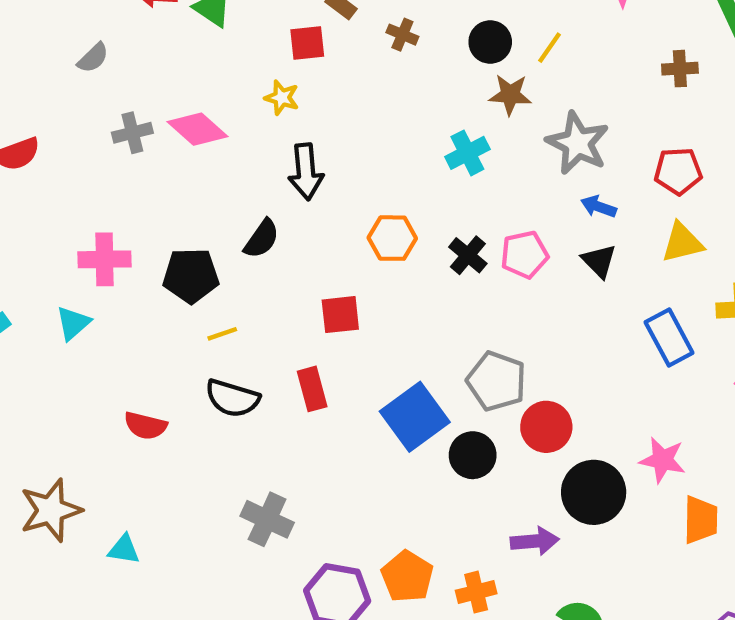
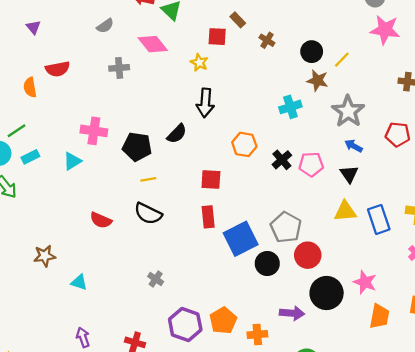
pink diamond: (197, 129) -> (153, 44), moved
yellow triangle: (682, 243) -> (345, 211), moved
red rectangle: (312, 389) -> (208, 217), moved
brown star: (51, 510) -> (45, 256), size x0.7
gray cross: (267, 519) -> (156, 279), size x0.6

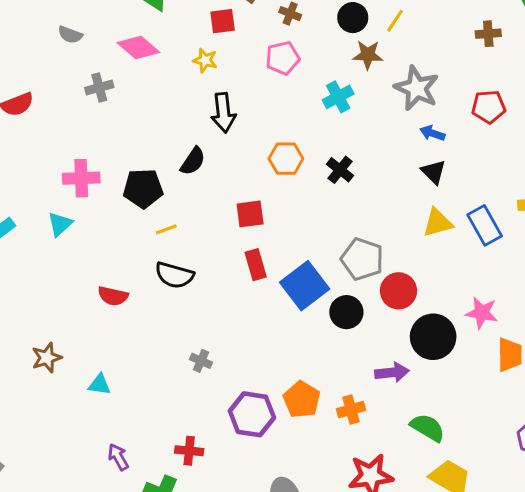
gray semicircle: (105, 26) -> (70, 35), turned 66
pink pentagon: (311, 164) -> (283, 58), moved

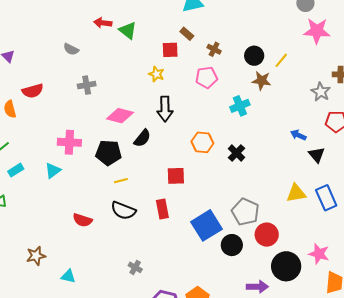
pink diamond: (138, 47) -> (120, 116), moved, turned -32
gray star: (417, 88) -> (321, 92), moved, size x0.7
black triangle: (434, 172) -> (317, 155), moved
red rectangle: (256, 265) -> (162, 209), moved

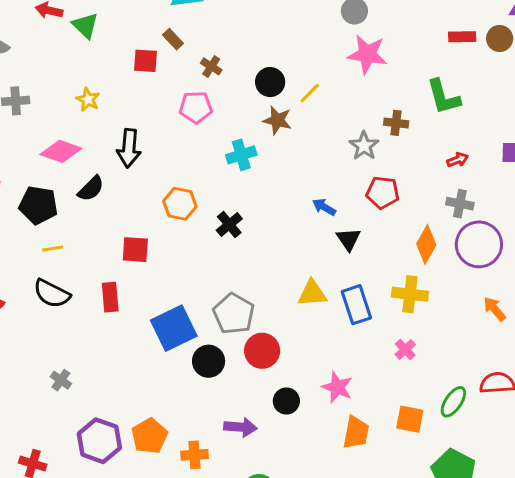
yellow star: (156, 74) -> (88, 100), moved
black circle: (286, 266) -> (286, 401), size x0.6

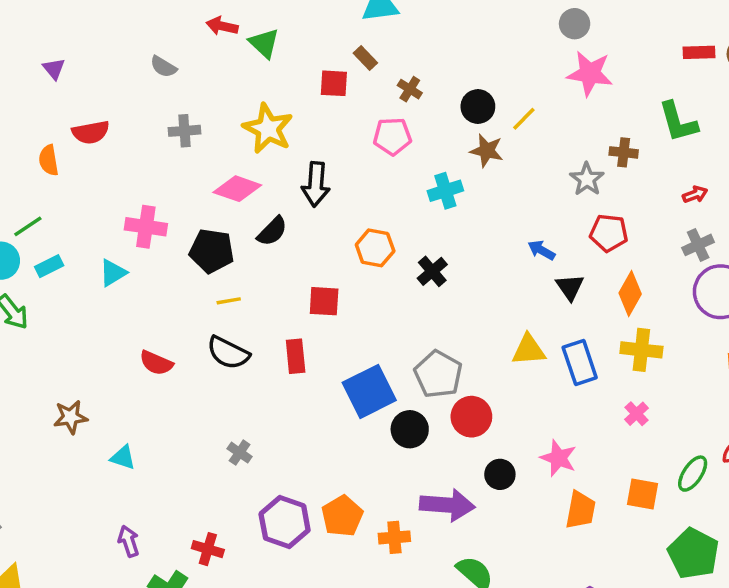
yellow star: (88, 100) -> (268, 129), size x1.8
gray cross: (460, 204) -> (698, 245), turned -35
orange diamond: (426, 244) -> (630, 293), moved
purple arrow: (241, 427) -> (447, 505), size x1.4

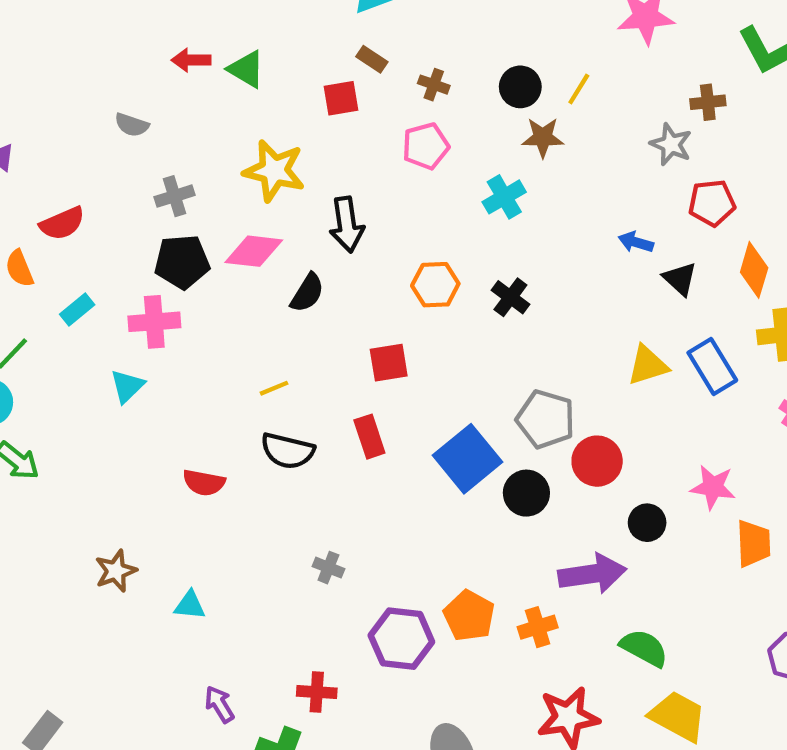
black pentagon: (212, 251) -> (182, 262), moved
cyan rectangle: (49, 266) -> (77, 310), moved

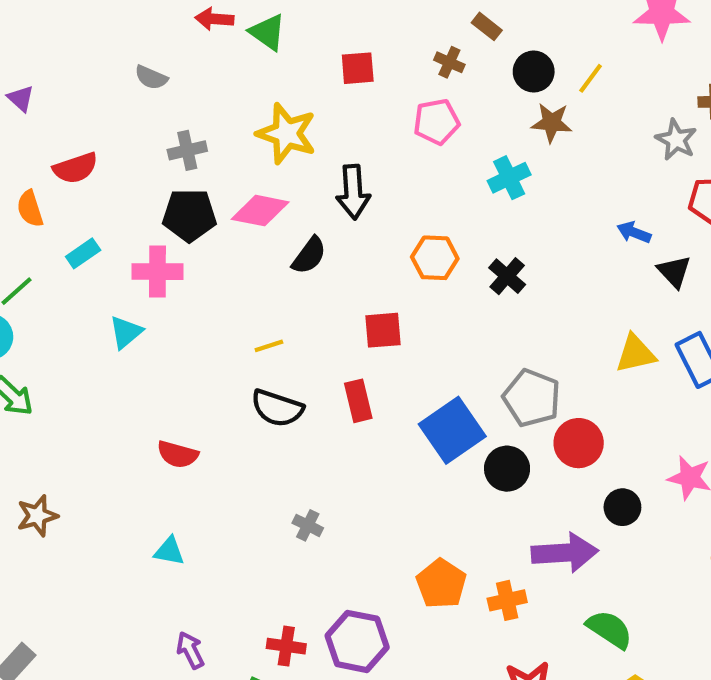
brown rectangle: (372, 59) -> (487, 26), moved
red semicircle: (204, 483) -> (178, 454), moved
brown star: (116, 571) -> (37, 516), moved
purple hexagon: (401, 639) -> (357, 641), moved

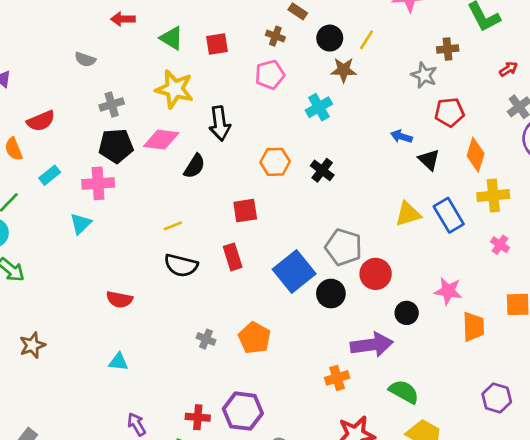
green triangle: (268, 32) -> (172, 38), moved
orange pentagon: (441, 584) -> (254, 338), moved

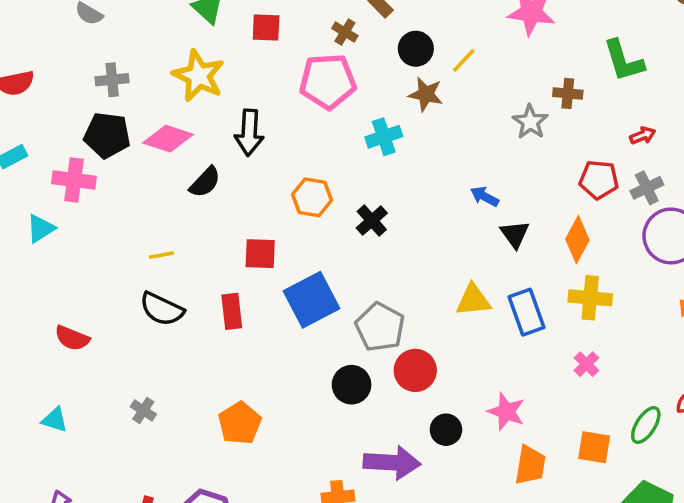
pink pentagon: (270, 75) -> (328, 81), size x1.4
red pentagon: (449, 112) -> (599, 180), moved
blue square: (294, 272) -> (311, 300), moved
gray cross: (206, 339) -> (143, 410), moved

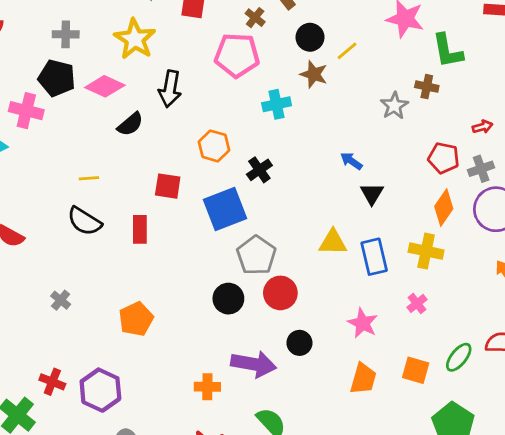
green L-shape: (624, 61) -> (448, 51), moved
orange diamond: (577, 240) -> (444, 208), moved
blue square: (311, 300) -> (225, 209), moved
pink star: (506, 412) -> (363, 323), moved

